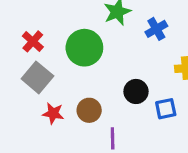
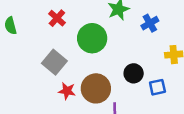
red cross: (33, 41) -> (57, 18), moved
brown circle: (89, 110) -> (96, 88), size x1.5

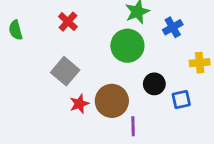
green circle: (92, 38) -> (127, 46), moved
red star: (67, 91) -> (79, 104), turned -30

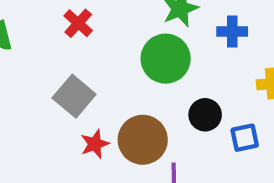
blue cross: (173, 27) -> (232, 32), turned 30

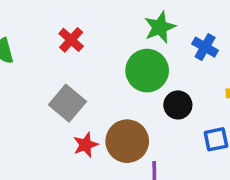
blue cross: (232, 32) -> (205, 47), turned 30
black circle: (205, 115) -> (178, 105), moved

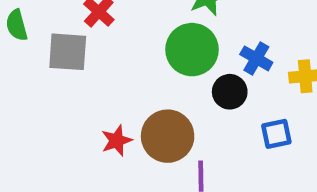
blue cross: (205, 47) -> (256, 58), moved
gray square: (67, 103) -> (68, 52), moved, turned -36

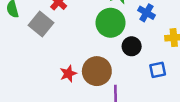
gray square: (68, 52) -> (41, 24), turned 35
blue cross: (256, 58) -> (146, 13), moved

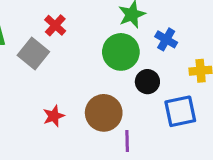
blue square: (158, 70) -> (180, 111), size x1.5
red star: (68, 74) -> (54, 116), moved

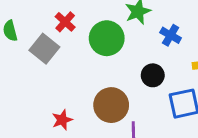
green circle: (121, 52) -> (107, 38), moved
red star: (54, 116) -> (62, 120), moved

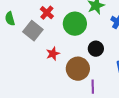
black circle: (153, 75) -> (96, 49), moved
red star: (62, 120) -> (53, 54), moved

